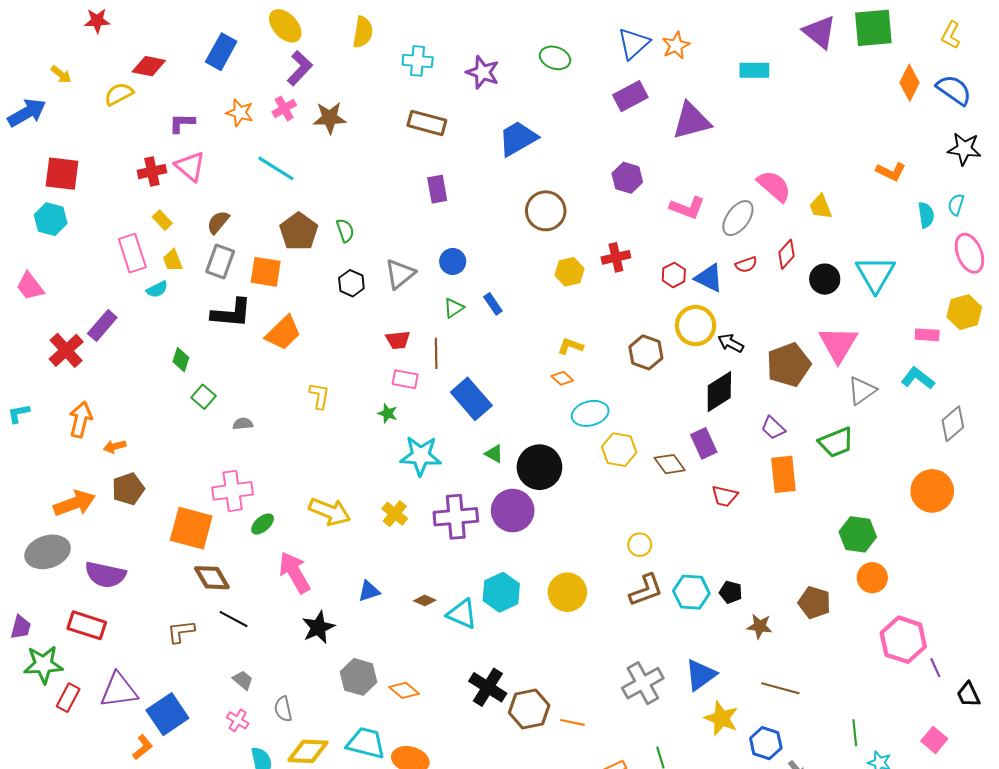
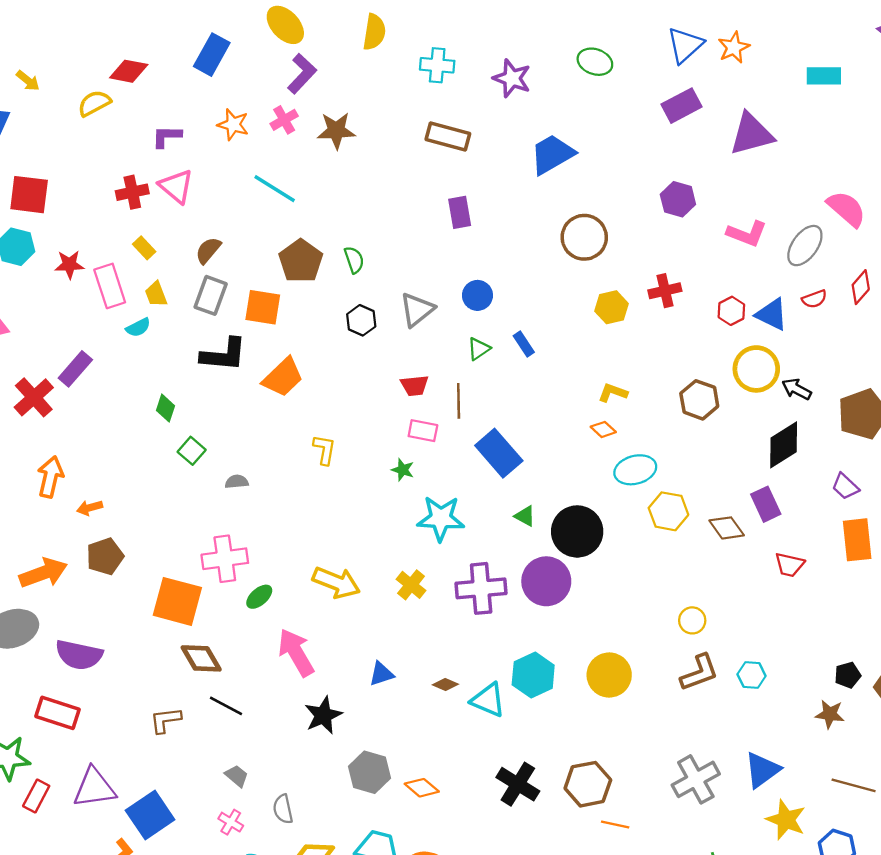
red star: (97, 21) -> (69, 265), moved
cyan hexagon: (691, 592) -> (752, 675), size x0.7
black pentagon: (731, 592) -> (848, 675), moved, turned -30
brown hexagon: (529, 709) -> (588, 784), moved

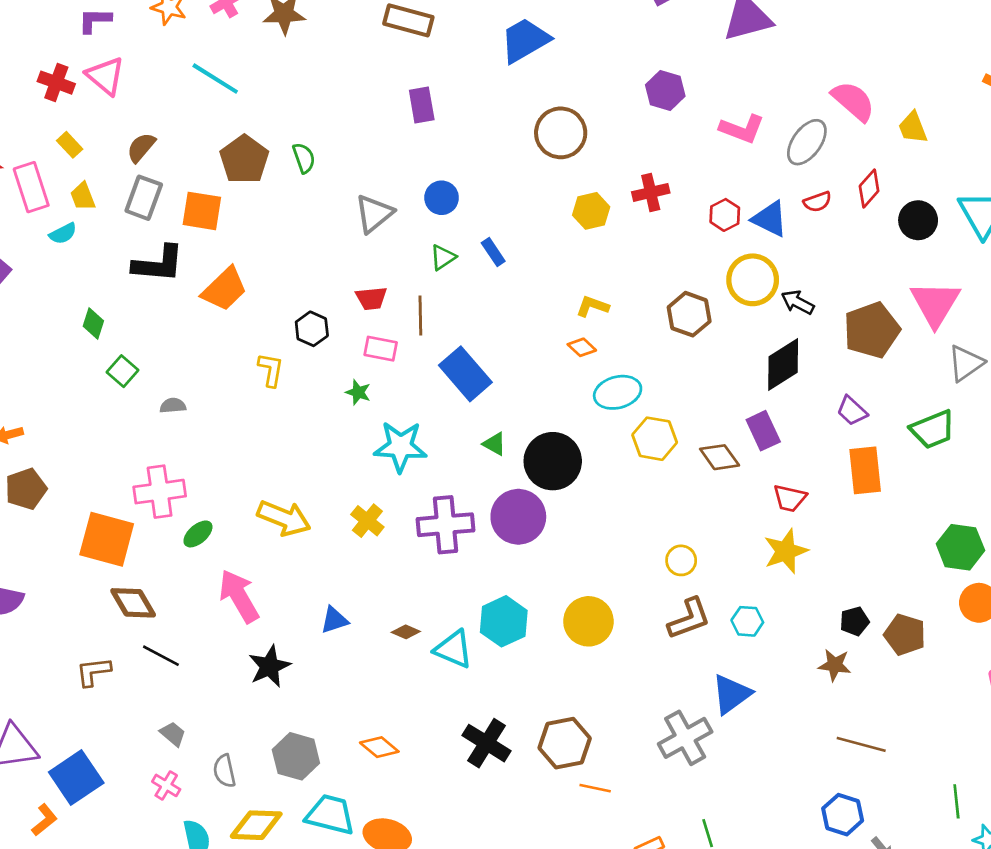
red cross: (132, 192) -> (56, 83), turned 32
black hexagon: (361, 320) -> (312, 329), moved
blue triangle: (762, 770) -> (731, 694), moved
gray hexagon: (370, 772) -> (296, 756), moved
yellow star: (786, 820) -> (786, 551), moved, turned 30

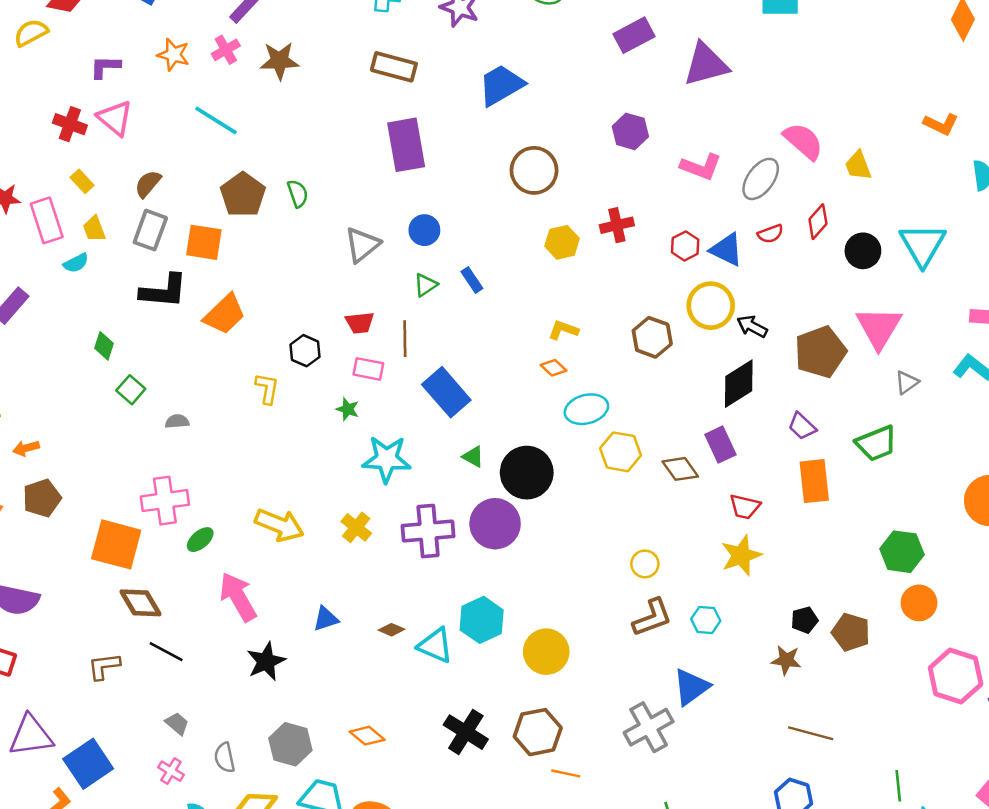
purple rectangle: (422, 105) -> (406, 145), size x1.6
gray triangle: (966, 363) -> (907, 382), size x0.7
yellow circle: (588, 621) -> (546, 652), moved

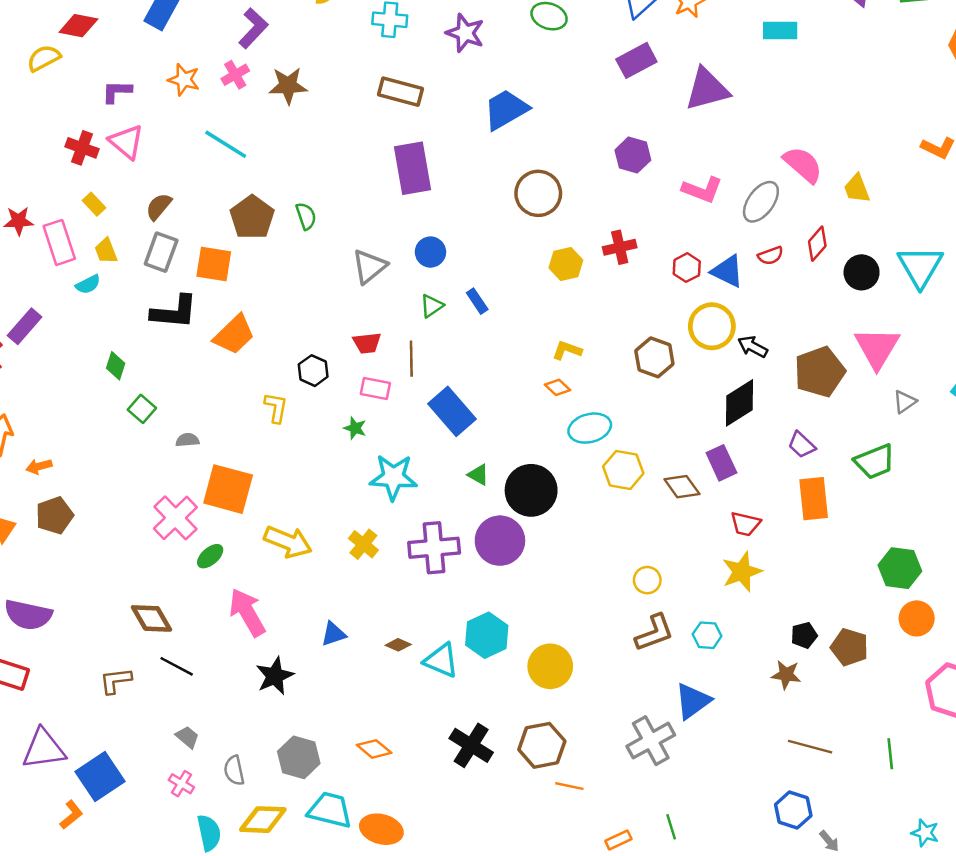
pink cross: (165, 501) -> (175, 518), turned -36
orange square: (116, 544) -> (228, 489), moved
green line: (898, 786) -> (890, 754), moved

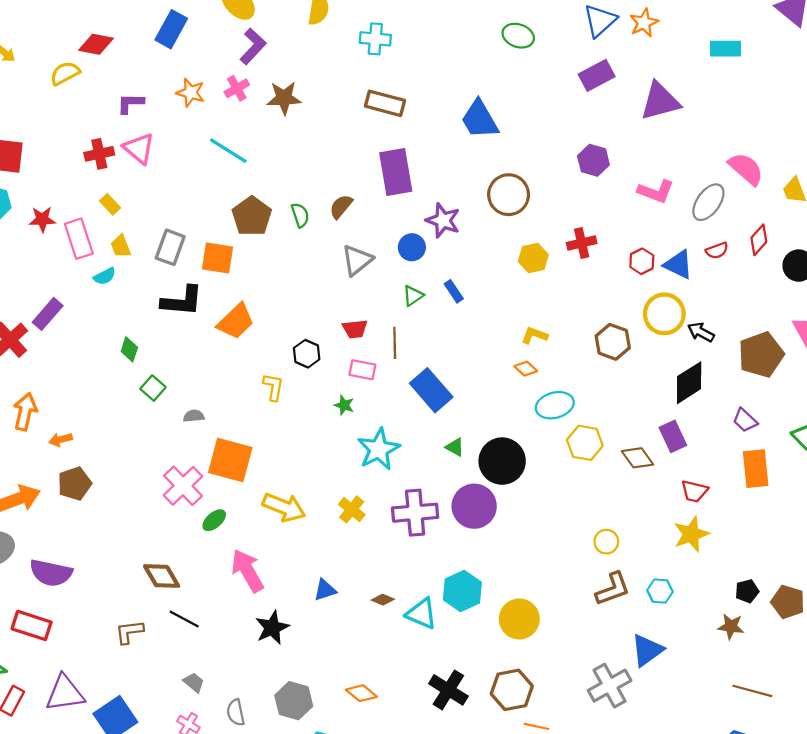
purple star: (465, 33) -> (443, 220), moved
blue trapezoid: (506, 110) -> (480, 119), turned -90
red cross: (82, 148) -> (99, 154), turned -32
brown semicircle: (159, 207) -> (341, 206), moved
cyan star: (393, 477) -> (379, 449), turned -30

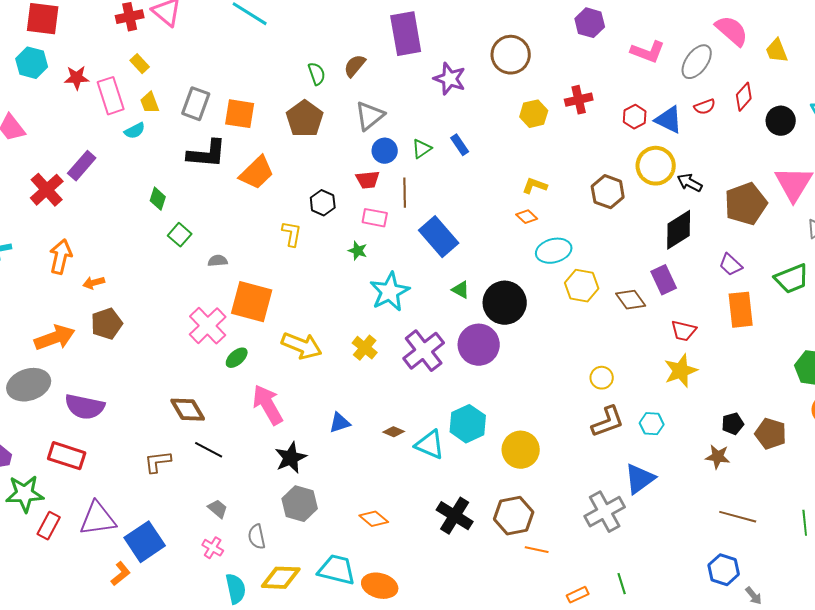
brown pentagon: (252, 216) -> (305, 119), moved
blue circle: (412, 247) -> (385, 151), moved
purple cross: (415, 513) -> (424, 351), turned -33
gray hexagon: (294, 701) -> (300, 504), moved

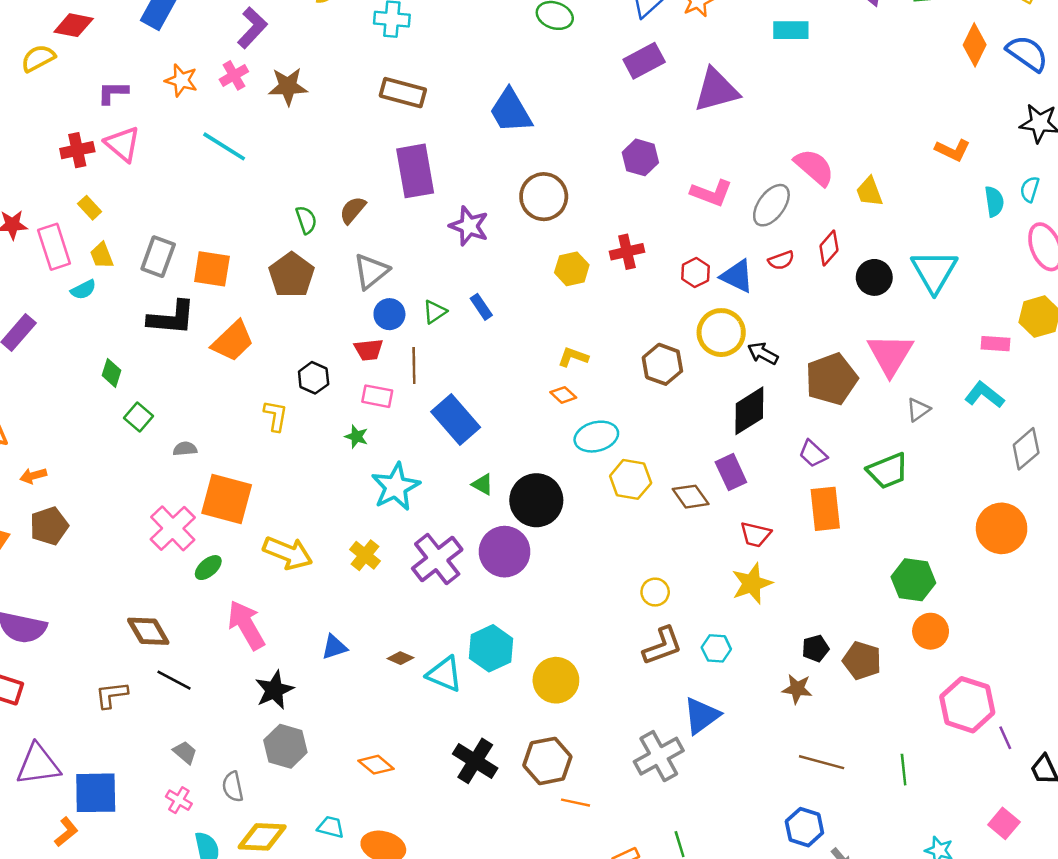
blue square: (145, 542) -> (96, 793), turned 33
cyan trapezoid: (337, 570) -> (331, 827), size x0.6

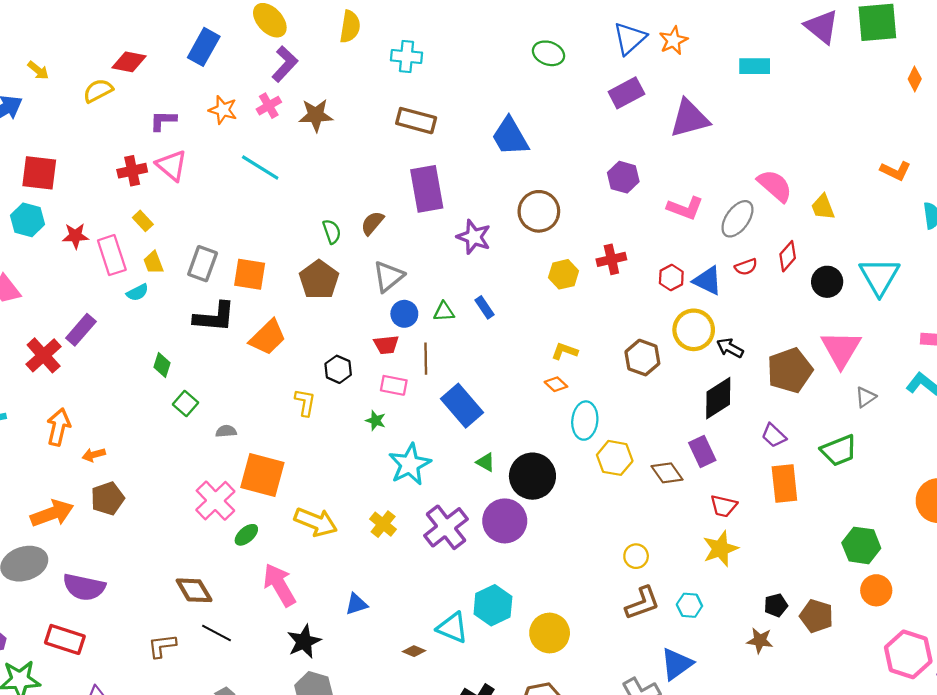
orange diamond: (975, 45) -> (915, 79), size x0.7
green triangle: (435, 312) -> (444, 312), turned 30
cyan ellipse: (596, 437) -> (585, 421), turned -69
brown diamond: (400, 658) -> (414, 651), moved

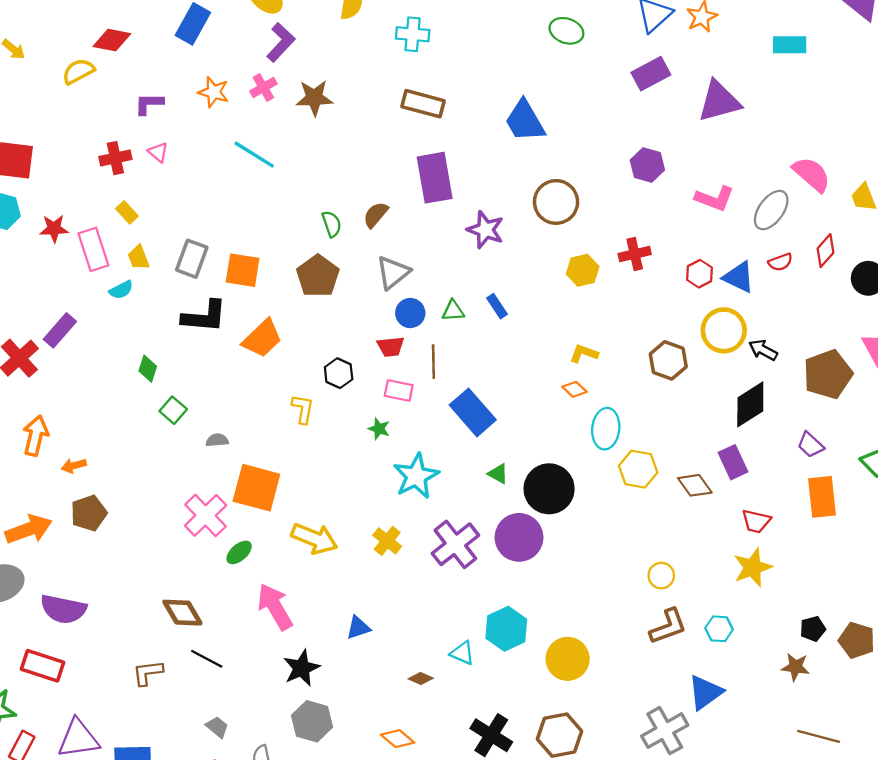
pink triangle: (172, 165) -> (158, 152), size x0.6
cyan triangle: (452, 628) -> (462, 653), size x0.7

